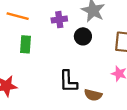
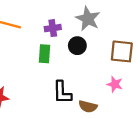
green rectangle: (26, 44) -> (45, 54), moved

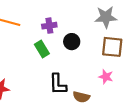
gray star: (88, 19) -> (106, 17), moved, turned -30
green rectangle: (45, 54) -> (42, 49), turned -35

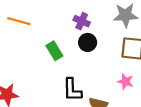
purple cross: (49, 26) -> (82, 21), moved, turned 32

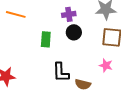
purple cross: (82, 21) -> (69, 14), turned -32
green rectangle: (54, 51) -> (46, 39), turned 35

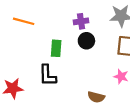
black L-shape: (61, 72) -> (47, 75), moved

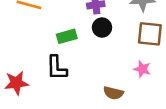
green rectangle: (56, 48) -> (67, 36), turned 70

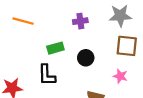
black circle: (102, 28) -> (86, 58), moved

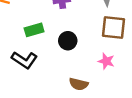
black L-shape: (47, 75) -> (24, 60), turned -55

